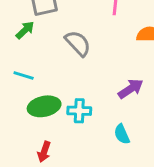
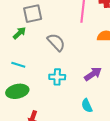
green ellipse: (44, 106) -> (17, 91), moved
cyan cross: (79, 111) -> (57, 77), moved

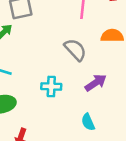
gray semicircle: (56, 42) -> (75, 50), moved

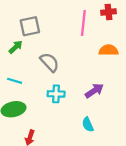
gray semicircle: (75, 50) -> (50, 62), moved

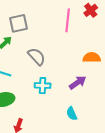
red cross: (109, 12) -> (91, 10), turned -32
orange semicircle: (109, 50) -> (92, 57), moved

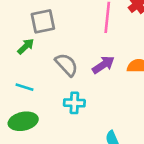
purple arrow: (78, 83) -> (103, 65), moved

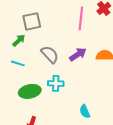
cyan line: (24, 87) -> (18, 63), moved
green ellipse: (23, 121) -> (30, 91), moved

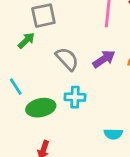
cyan line: (18, 63) -> (16, 87), moved, turned 40
cyan semicircle: (85, 111) -> (113, 134), turned -64

